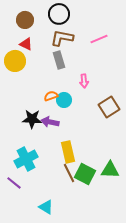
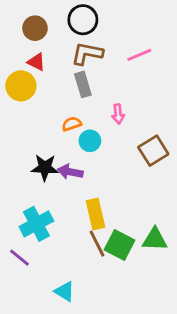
orange semicircle: (51, 96) -> (72, 124), moved

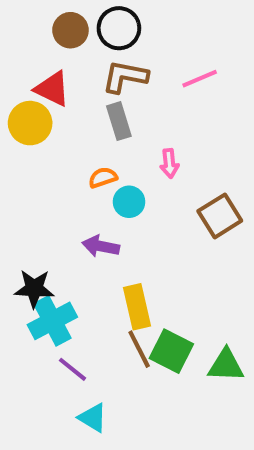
brown circle: (35, 28) -> (70, 30), moved
red triangle: (36, 62) -> (52, 89), size x1.4
black star: (45, 168) -> (34, 289), moved
green triangle: (155, 239) -> (226, 365), moved
purple line: (20, 258) -> (73, 369), moved

